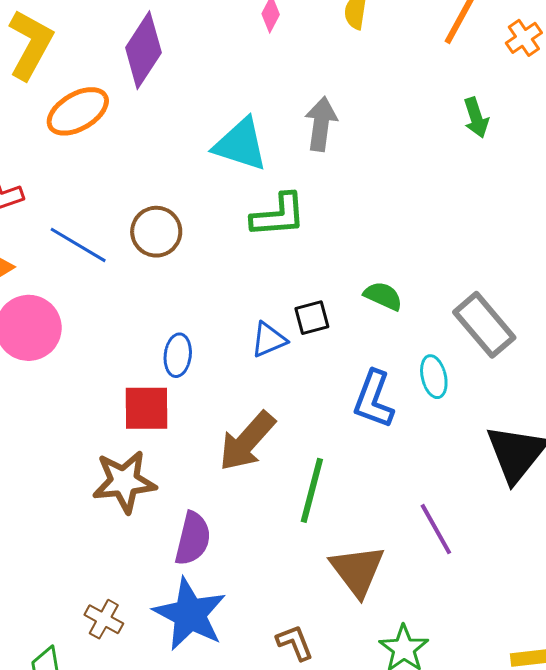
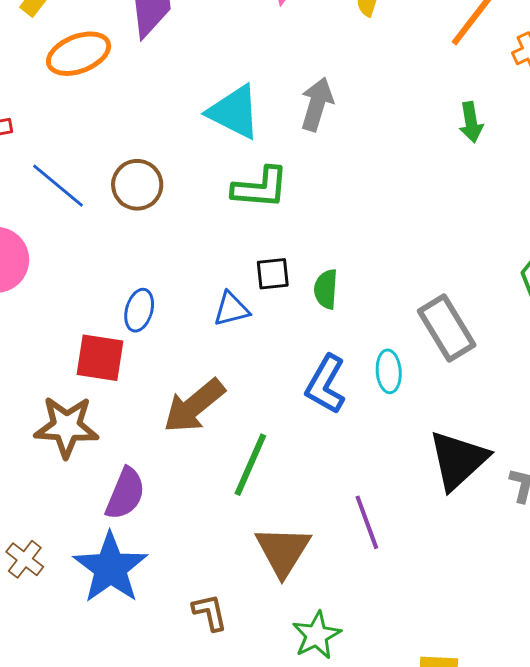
green semicircle: (383, 296) -> (326, 289), moved, turned -120
black square: (312, 318) -> (273, 274), moved

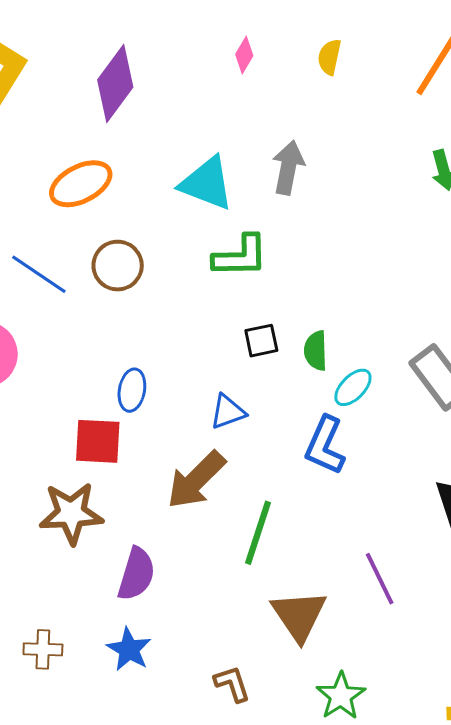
orange ellipse: (79, 54) -> (81, 184), moved
blue triangle: (231, 309) -> (228, 412), moved
cyan ellipse: (389, 371) -> (353, 387), moved, turned 54
brown cross: (25, 559) -> (43, 649), turned -30
blue star: (110, 568) -> (129, 649), size x0.6

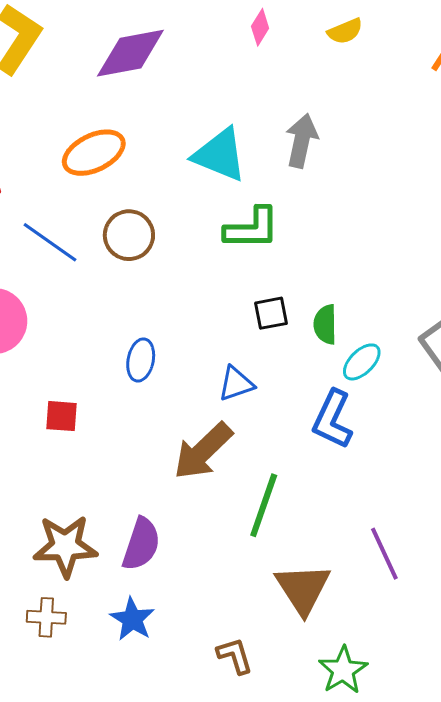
yellow semicircle: (329, 57) -> (345, 31), turned -126
purple diamond: (115, 83) -> (130, 53), turned 42
red square: (98, 441) -> (61, 416), moved, size x0.7
brown star: (71, 513) -> (65, 546), moved

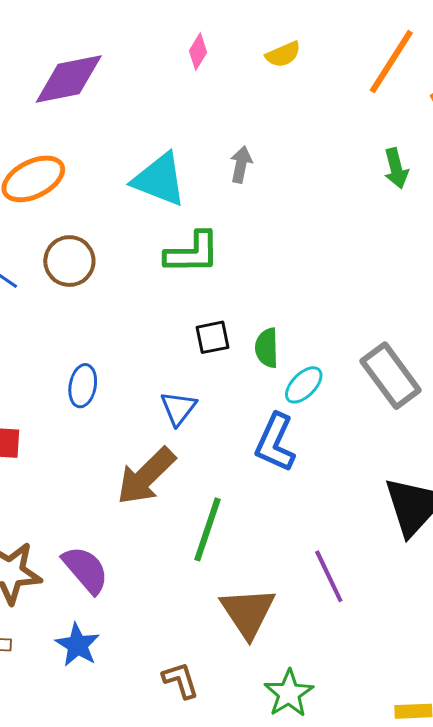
gray arrow: (302, 141) -> (241, 164), size x0.7
blue triangle: (236, 384) -> (178, 408), turned -33
purple semicircle: (141, 544) -> (86, 570), turned -58

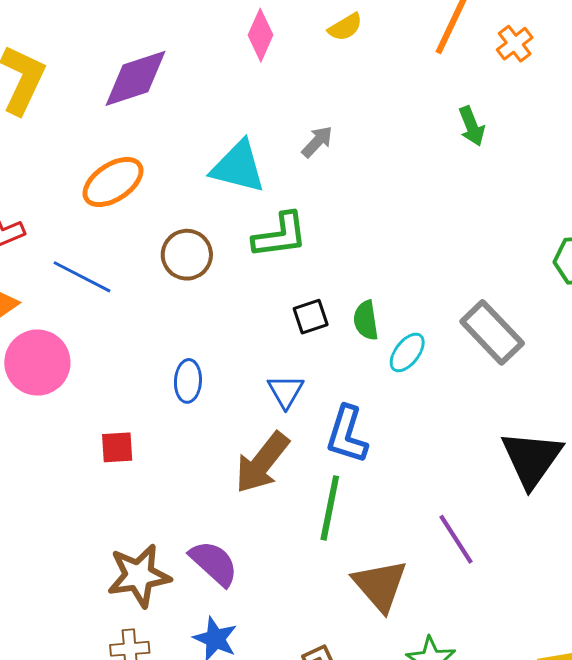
pink diamond: (198, 52) -> (260, 35), size x1.4
gray arrow: (241, 164) -> (317, 142), turned 39
brown circle: (69, 261) -> (187, 255), moved
blue L-shape: (275, 443) -> (347, 435), moved

